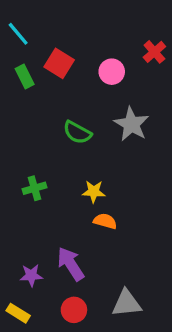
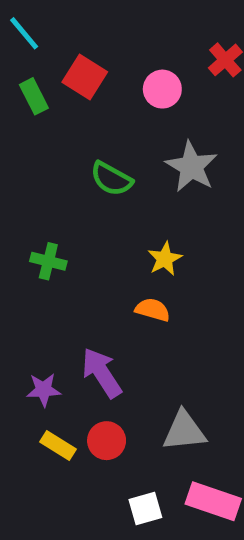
green cross: (35, 188) -> (48, 261), turned 30
yellow star: (94, 192) -> (165, 259), moved, turned -30
yellow rectangle: (18, 313) -> (58, 445), moved

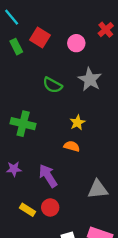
green cross: (48, 261) -> (23, 124), size x1.5
purple star: (44, 390) -> (14, 169), moved
gray triangle: (184, 431) -> (98, 189), moved

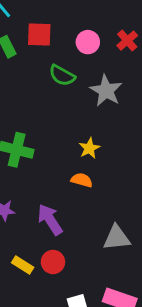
red cross: (106, 30) -> (127, 41), moved
red square: (40, 38) -> (39, 35), turned -30
green semicircle: (52, 85) -> (62, 75), moved

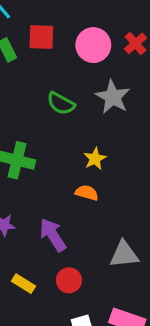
pink circle: (88, 42) -> (93, 45), size x1.4
green semicircle: (62, 75) -> (61, 103), moved
red circle: (53, 262) -> (69, 280), moved

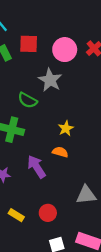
gray star: (113, 97) -> (50, 80), moved
green semicircle: (61, 103) -> (28, 100), moved
purple arrow: (53, 235) -> (37, 167), moved

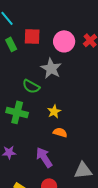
yellow star: (66, 128) -> (54, 111), moved
purple arrow: (37, 167) -> (44, 157), moved

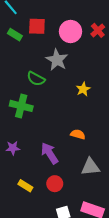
green rectangle: (11, 44) -> (15, 35), turned -32
yellow star: (54, 111) -> (83, 89), moved
orange semicircle: (60, 132) -> (78, 134), moved

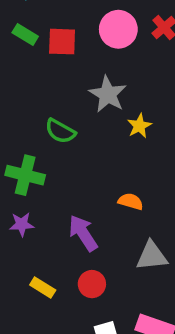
red square: (37, 26) -> (62, 42), moved
gray star: (57, 60) -> (108, 94), moved
green semicircle: (36, 79) -> (60, 131), moved
green cross: (21, 106) -> (25, 175), moved

